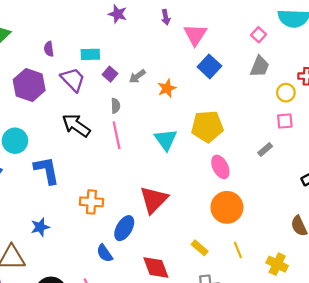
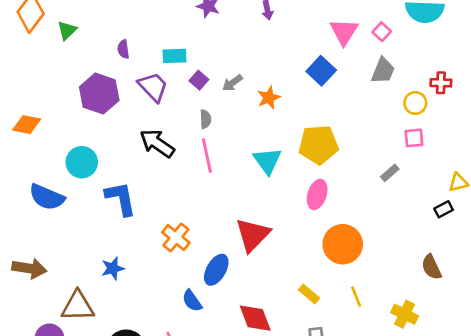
pink triangle: (195, 35) -> (344, 32), moved
pink ellipse: (220, 167) -> (317, 194), moved, turned 45
orange cross: (91, 202) -> (176, 237), turned 35

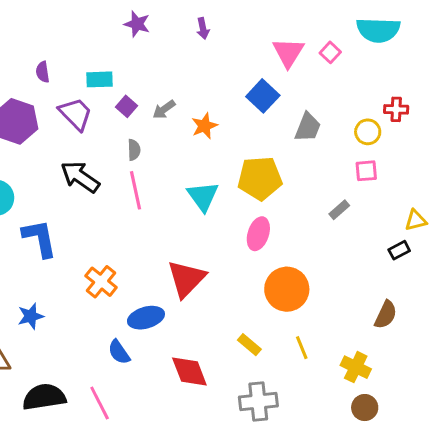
gray trapezoid: (383, 71) -> (308, 127), moved
brown semicircle: (431, 267) -> (386, 315), turned -130
blue ellipse: (216, 270) -> (146, 318), turned 44

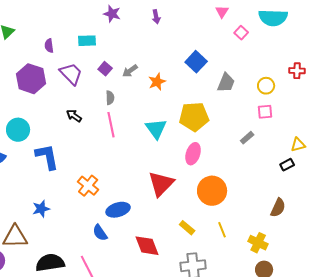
pink triangle: (288, 52) -> (222, 12), moved, size x0.6
cyan rectangle: (100, 79) -> (87, 41), moved
red cross: (396, 109) -> (297, 71), moved
black arrow: (80, 177) -> (74, 116), size x0.6
red triangle: (186, 279) -> (161, 184), moved

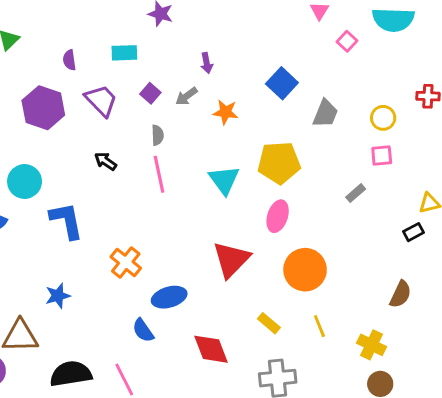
purple arrow: (156, 17) -> (207, 63), moved
orange star: (157, 82) -> (226, 112), turned 30

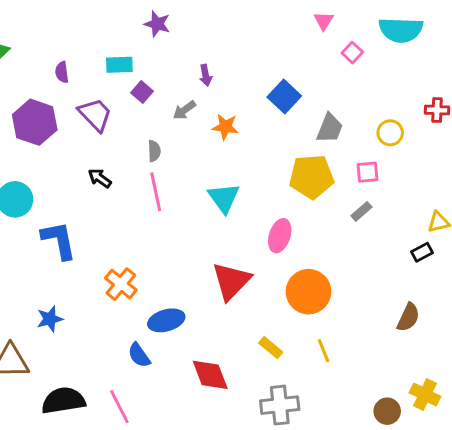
purple square: (150, 93) -> (142, 92), moved
pink square: (382, 155) -> (367, 172), moved
yellow pentagon: (279, 163) -> (312, 177), moved
yellow cross: (372, 345) -> (425, 395), moved

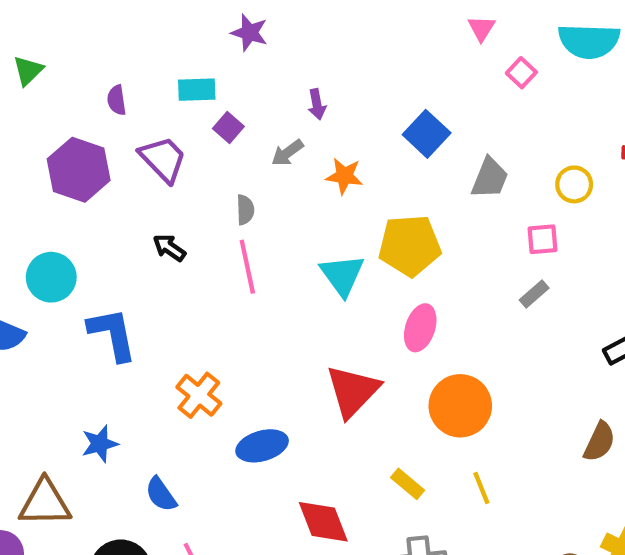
yellow pentagon: (312, 177) -> (410, 246), moved
blue semicircle: (139, 355) -> (161, 494), moved

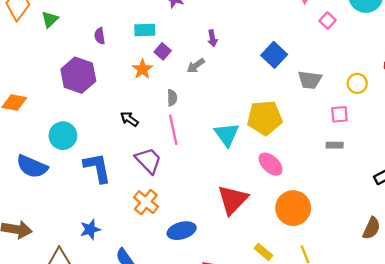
purple trapezoid: (163, 159) -> (148, 161), moved
orange star: (344, 176) -> (142, 69), moved, turned 30
gray trapezoid: (490, 178) -> (310, 80), turned 75
gray rectangle: (534, 294) -> (335, 145), turned 42
pink ellipse: (420, 328) -> (271, 164), turned -65

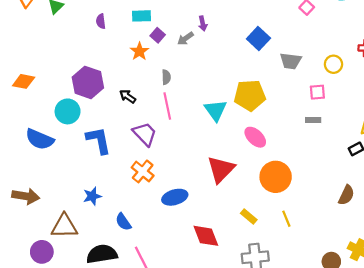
gray arrow: (196, 66) -> (186, 39), moved
purple hexagon: (78, 75) -> (88, 82), moved

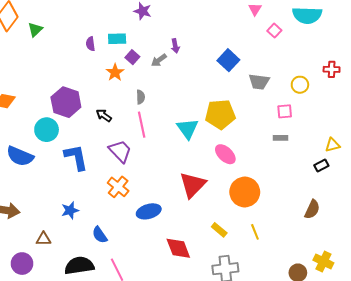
purple semicircle: (101, 21) -> (90, 44), moved
brown triangle: (64, 226) -> (43, 239), size x0.6

